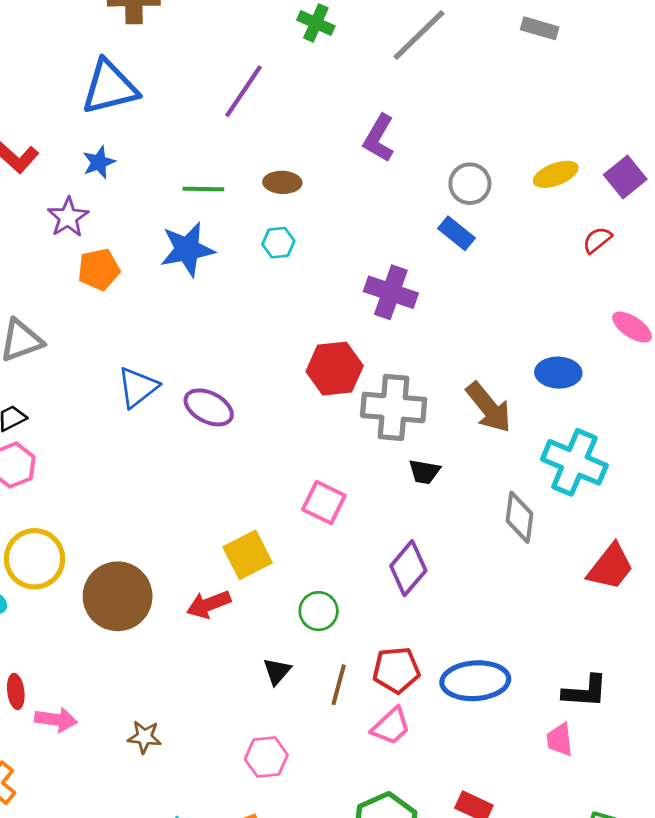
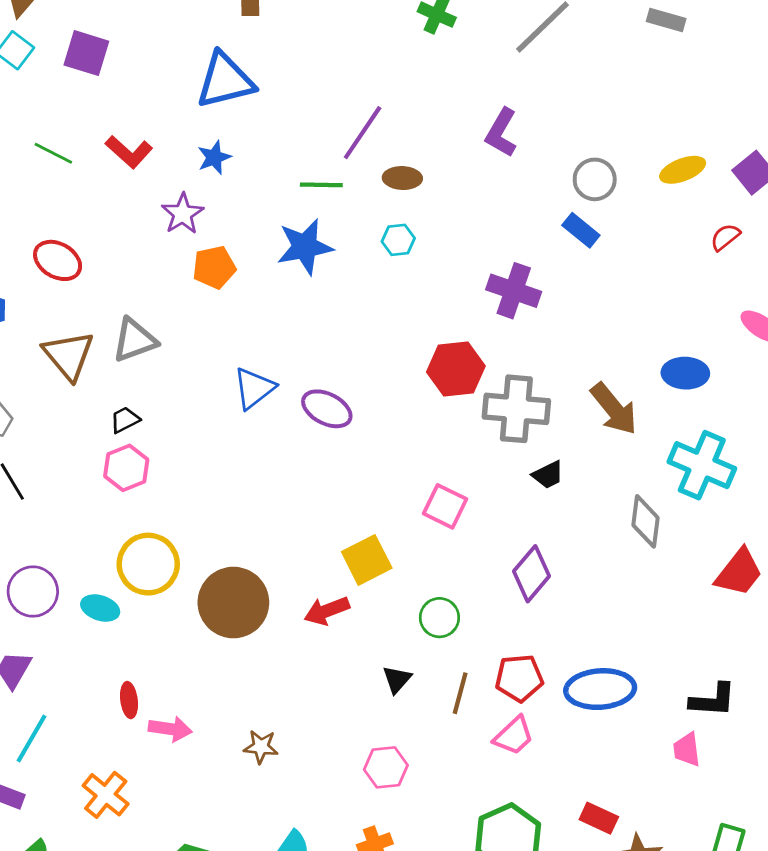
purple line: (244, 91) -> (363, 133), moved
black trapezoid: (424, 472) -> (548, 475), turned -36

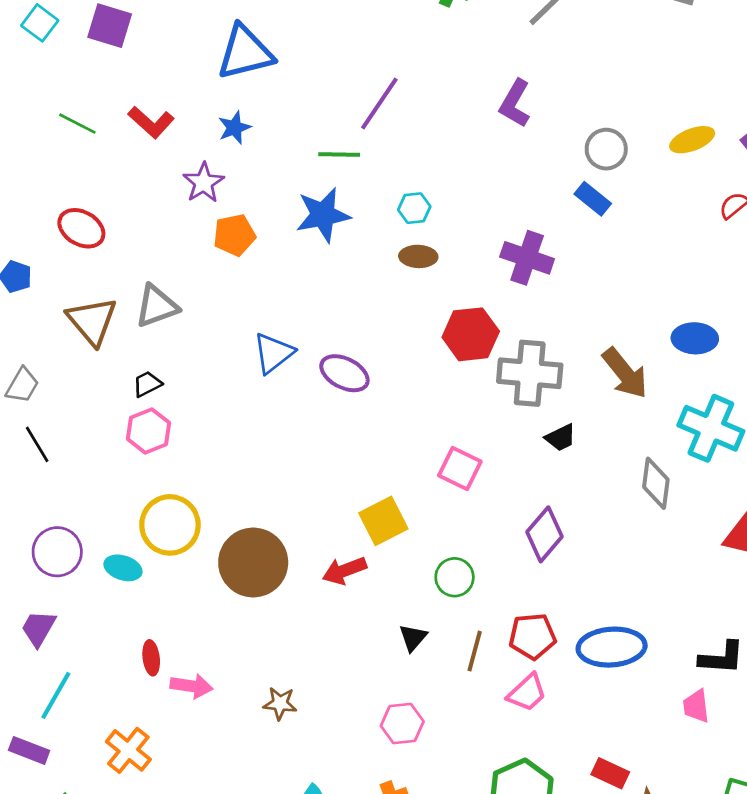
brown ellipse: (402, 178) -> (418, 256), moved

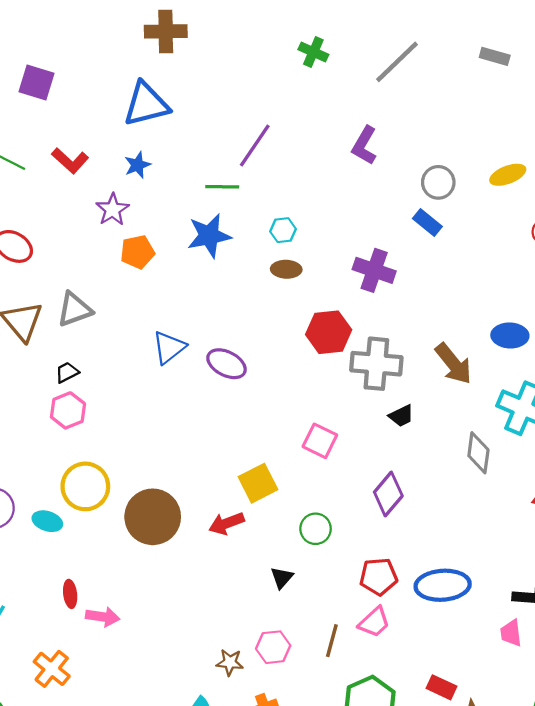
brown line: (475, 651) -> (332, 641), moved
brown star: (280, 703) -> (230, 662), moved

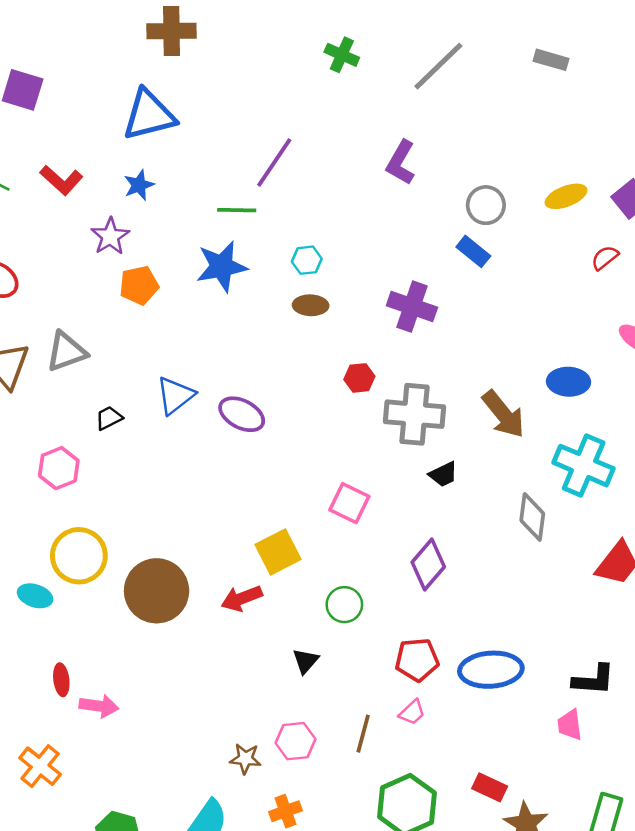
red hexagon: (329, 332) -> (359, 378), size x0.6
black trapezoid: (67, 372) -> (109, 418), moved
pink trapezoid: (374, 622) -> (412, 712), size x0.7

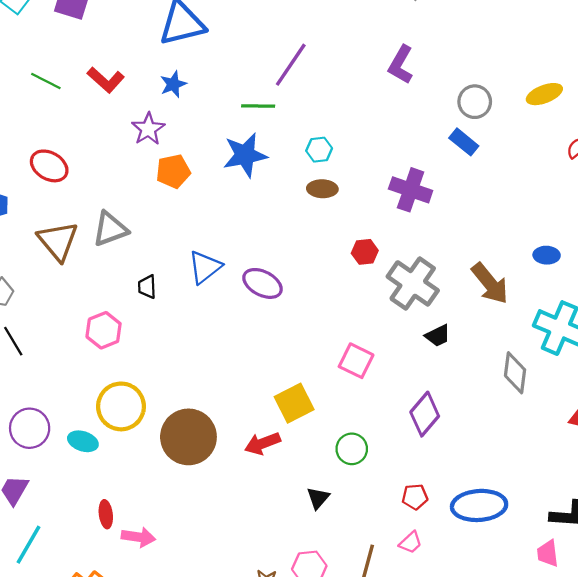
blue ellipse: (569, 382) -> (547, 255), size x0.7
gray cross: (414, 414) -> (413, 283), turned 30
black trapezoid: (109, 418) -> (147, 287), turned -65
red pentagon: (417, 660) -> (415, 497), size x0.7

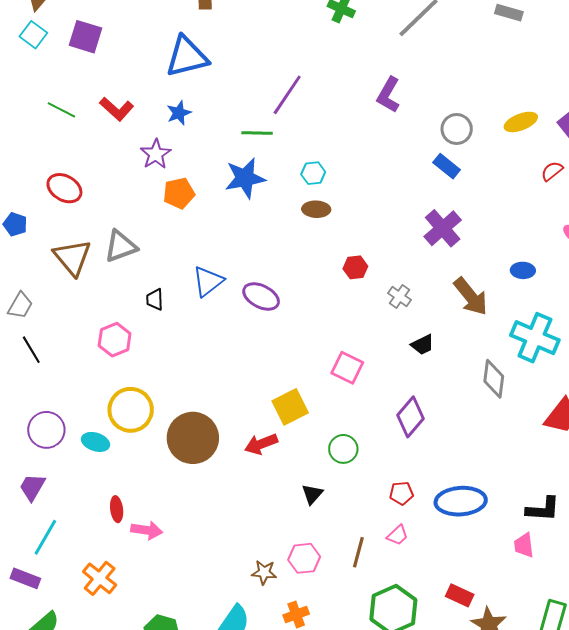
purple cross: (411, 190) -> (443, 228), moved, turned 30
gray cross: (413, 283) -> (399, 296), size x0.5

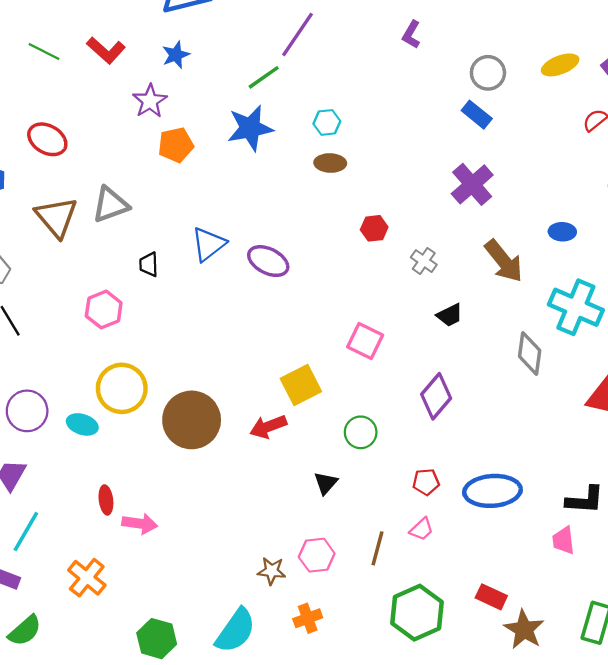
purple L-shape: (388, 95) -> (411, 35), size x0.7
green line: (257, 133) -> (264, 77), turned -36

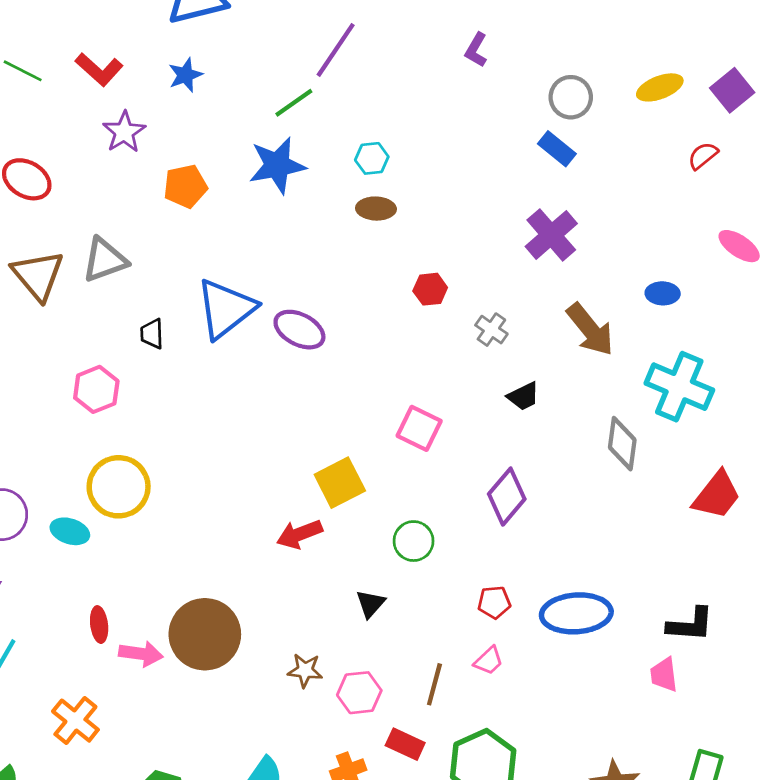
purple star: (150, 101) -> (124, 132), moved
blue triangle: (208, 244) -> (226, 309), size x1.4
brown circle: (192, 420) -> (205, 634), moved
brown star: (272, 571) -> (305, 670), moved
red rectangle: (491, 597) -> (405, 744), moved

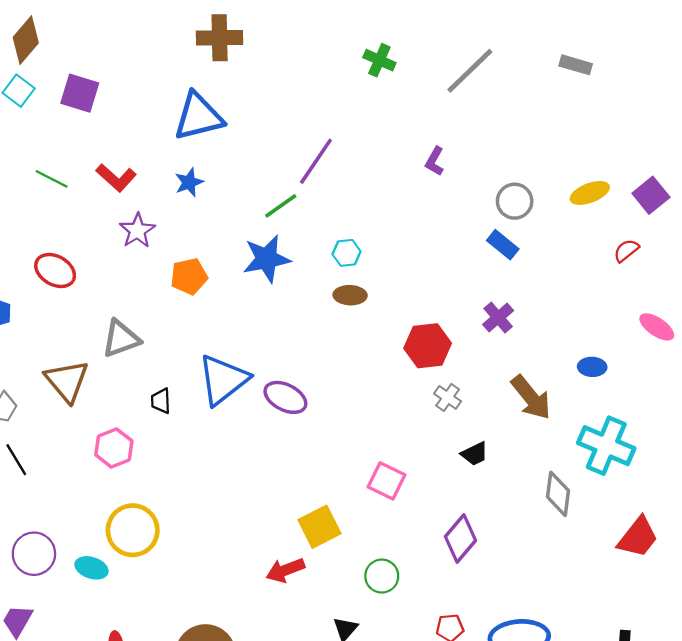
purple cross: (551, 235) -> (498, 318), size x0.7
brown triangle: (38, 275) -> (67, 381), moved
red hexagon: (430, 289) -> (428, 346), moved, size x1.6

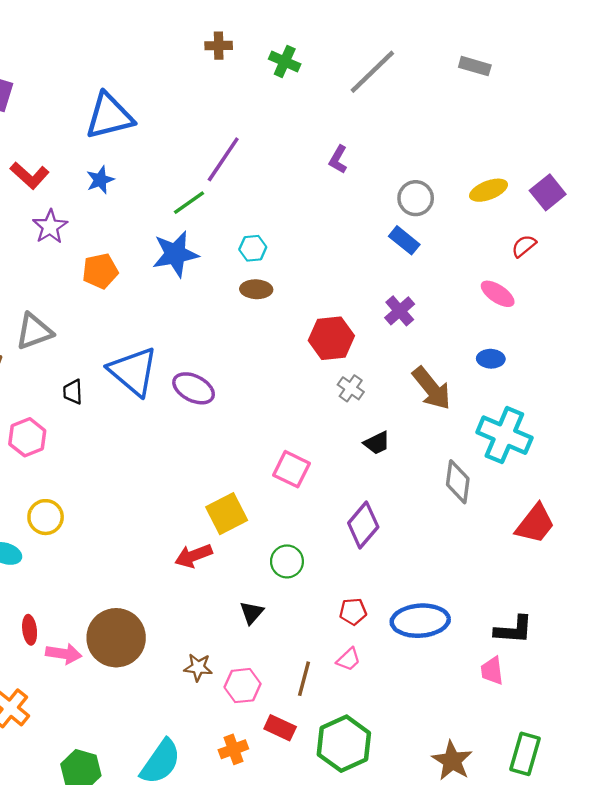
brown cross: (220, 38) -> (219, 46), moved, size x0.6
pink ellipse: (657, 327) -> (498, 294), moved
blue triangle: (223, 380) -> (133, 371), turned -42
yellow circle: (133, 530) -> (46, 517), size x0.7

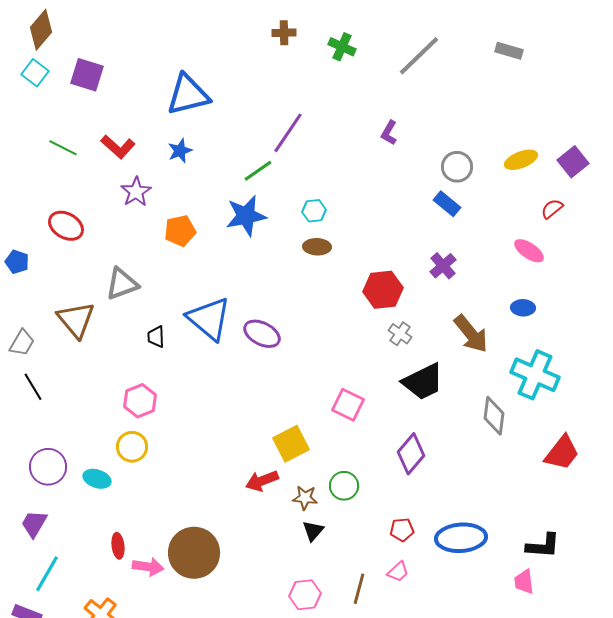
pink hexagon: (27, 437) -> (140, 401), moved
black trapezoid: (377, 443) -> (423, 382), size x1.8
brown star: (198, 667) -> (305, 498), moved

